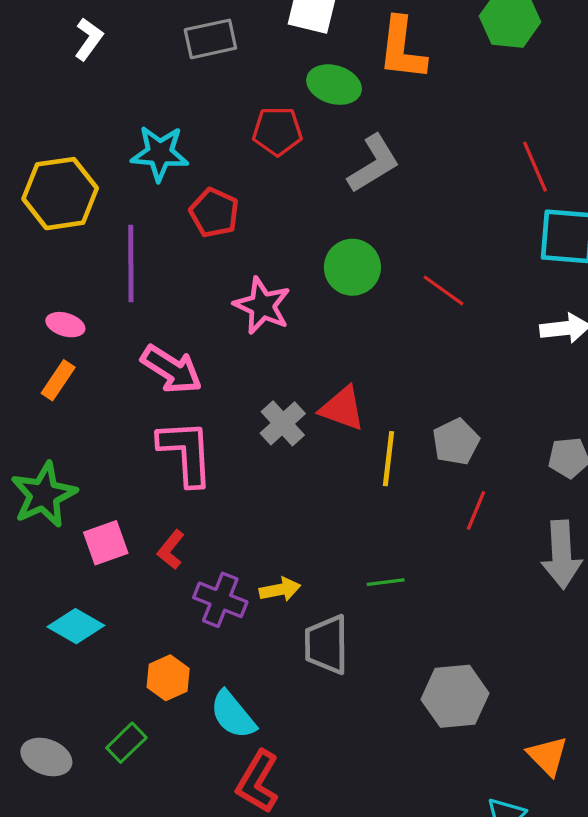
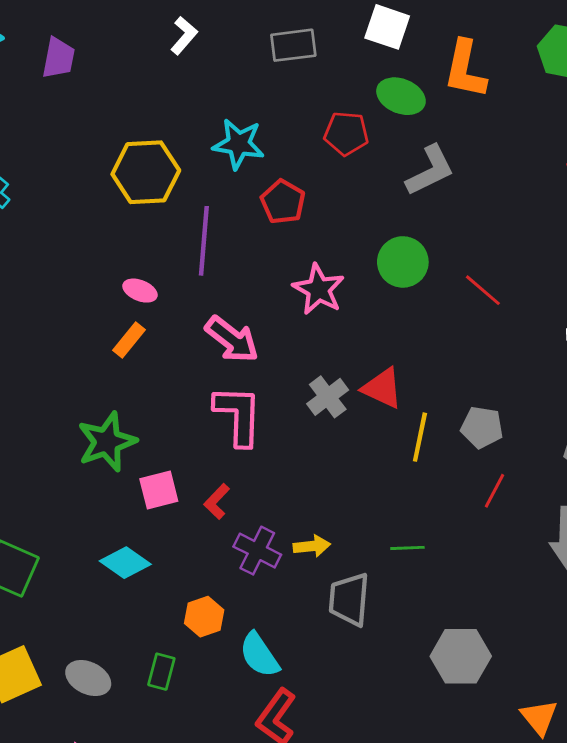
gray pentagon: (456, 442) -> (482, 427), turned 30
green rectangle: (126, 743) -> (161, 672), turned -36

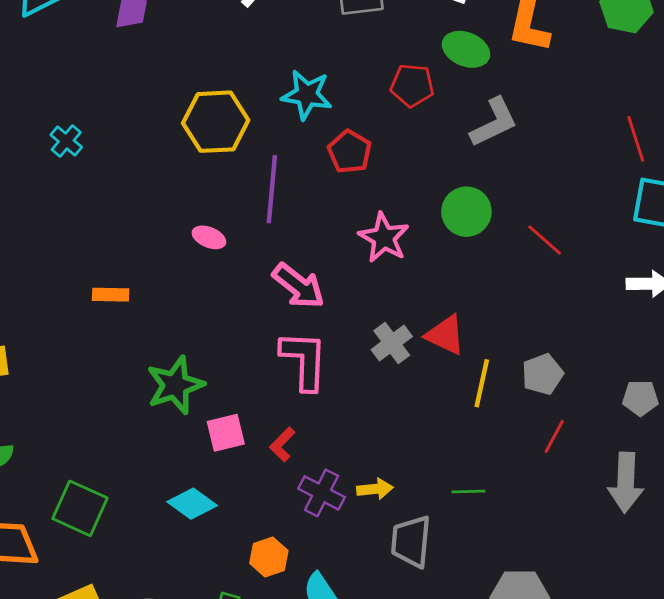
orange rectangle: (129, 340) -> (111, 295), moved, turned 52
gray pentagon: (482, 427) -> (542, 374), turned -30

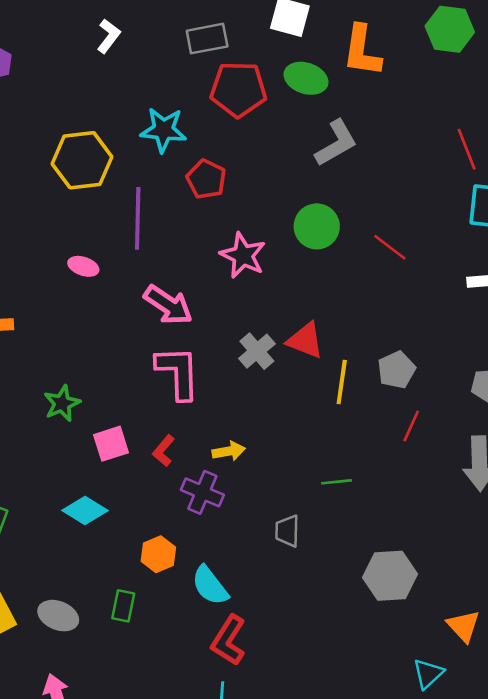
red pentagon: (412, 85) -> (238, 89), moved, size x1.4
green star: (175, 385) -> (62, 403), size x0.7
yellow arrow: (375, 489) -> (229, 451), moved
gray trapezoid: (411, 541) -> (287, 531), size x0.7

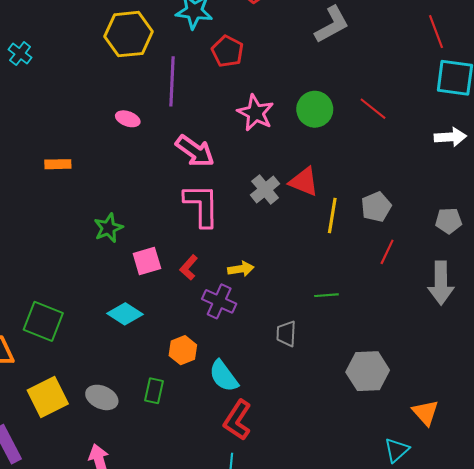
green circle: (317, 226) -> (315, 109), moved

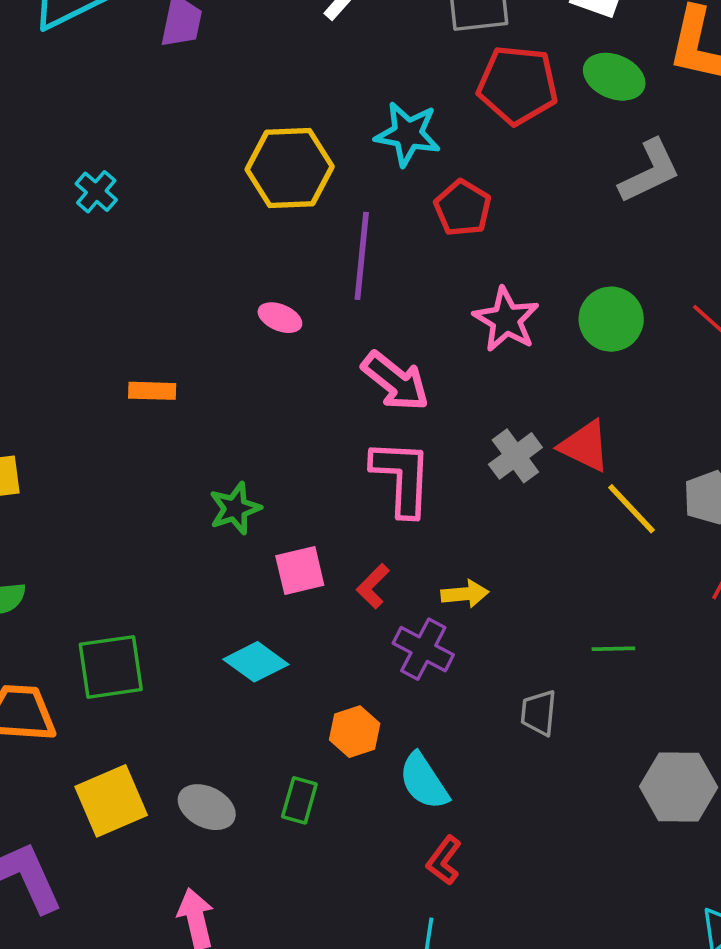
yellow line: (332, 216) -> (631, 509), turned -56
green square: (43, 321) -> (111, 667), turned -33
red L-shape: (237, 420) -> (444, 860), size x0.7

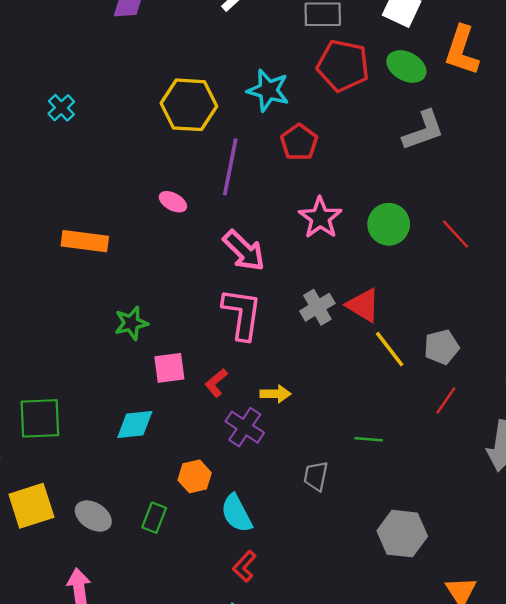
orange rectangle: (152, 391) -> (85, 241), size x1.5
cyan diamond: (256, 662) -> (135, 425), turned -48

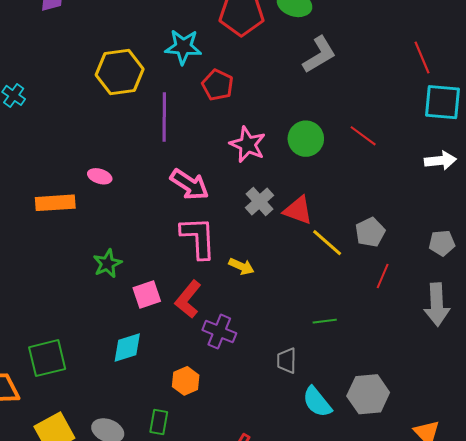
pink ellipse: (173, 202) -> (100, 176), moved
gray cross: (317, 307) -> (259, 201), moved
red L-shape: (216, 383) -> (188, 299), size x1.5
yellow arrow: (275, 394) -> (241, 266), moved, turned 35
cyan semicircle: (236, 513) -> (317, 402), moved

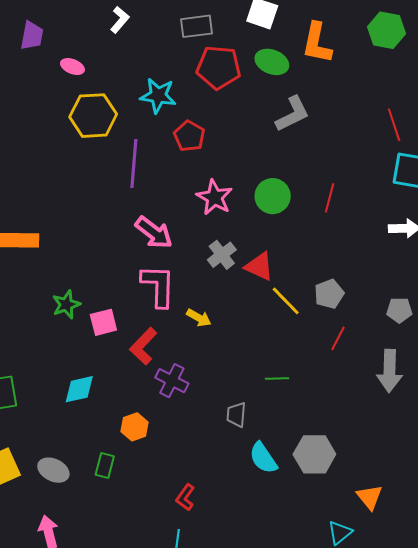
red line: (363, 136) -> (330, 198), turned 64
pink ellipse: (100, 176) -> (72, 67), moved
pink square: (147, 295) -> (103, 322), moved

